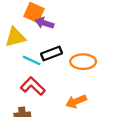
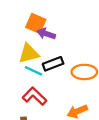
yellow triangle: (15, 37) -> (29, 53), moved

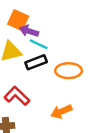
cyan line: (33, 71) -> (38, 44), moved

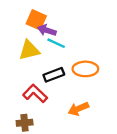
black rectangle: (36, 62) -> (54, 75), moved

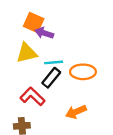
cyan line: (56, 43) -> (54, 62), moved, turned -30
black rectangle: (54, 75) -> (51, 78), turned -30

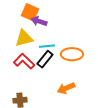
red L-shape: (32, 96) -> (24, 61), moved

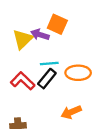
orange square: (30, 12) -> (57, 24), moved
yellow triangle: (24, 38) -> (23, 39), moved, turned -30

